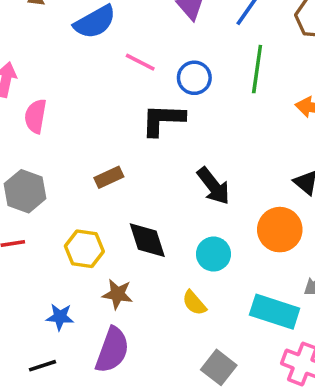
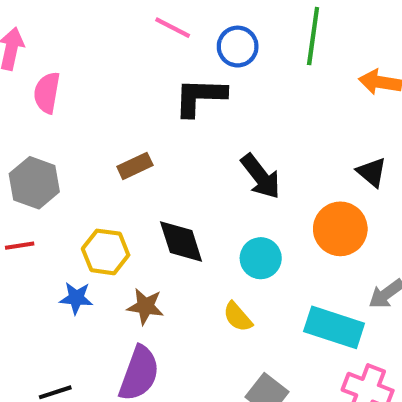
blue star: (60, 317) -> (76, 298), moved

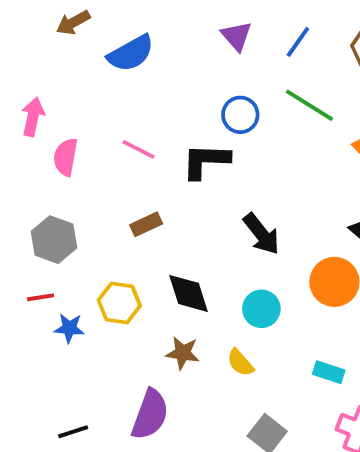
pink line: (173, 28) -> (138, 149), moved
green line: (313, 36) -> (309, 105), turned -66
blue star: (76, 298) -> (69, 328), moved
brown star: (145, 306) -> (183, 353), moved
cyan rectangle: (334, 327) -> (329, 372), size x0.6

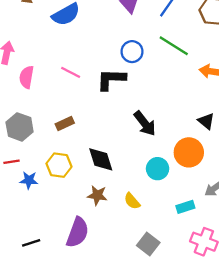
brown rectangle: (146, 224) -> (65, 123), moved
cyan circle: (261, 309) -> (158, 169), moved
cyan rectangle: (329, 372) -> (185, 207), turned -36

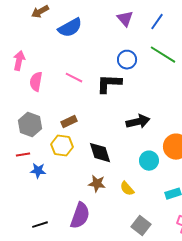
black arrow: (145, 123) -> (138, 122), turned -65
yellow hexagon: (59, 165) -> (62, 146), moved

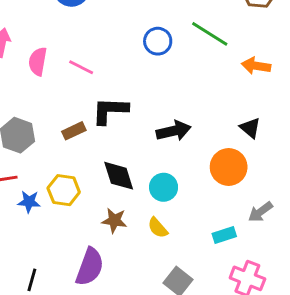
pink semicircle: (36, 82) -> (38, 61), moved
black L-shape: (109, 84) -> (110, 111), moved
yellow hexagon: (62, 146) -> (64, 190), moved
cyan circle: (149, 161) -> (164, 187), moved
black line: (40, 225) -> (32, 280), turned -56

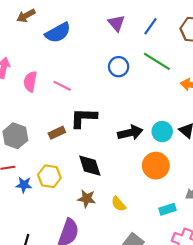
orange circle: (229, 167) -> (156, 166), moved
cyan circle: (164, 187) -> (162, 132), moved

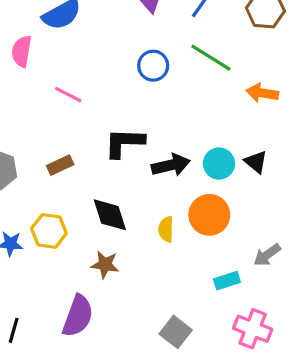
pink semicircle: (30, 82) -> (22, 51), moved
black L-shape: (83, 118) -> (124, 143), moved
yellow semicircle: (119, 204) -> (166, 229), moved, turned 42

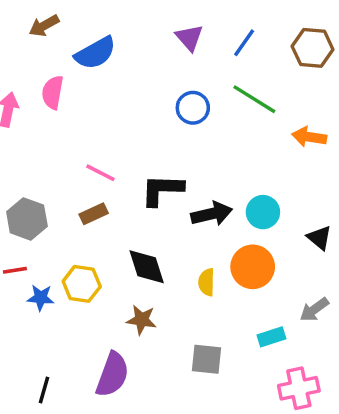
pink line: (68, 95) -> (100, 173), moved
black triangle: (256, 162) -> (319, 238), moved
pink cross: (253, 329) -> (299, 388), turned -33
gray square: (176, 332) -> (206, 359), moved, turned -32

